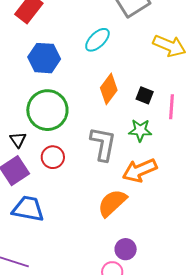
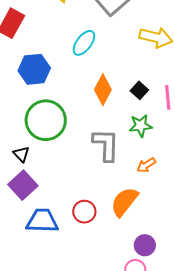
black square: (145, 95) -> (139, 90), turned 30
red circle: (53, 157) -> (84, 212), moved
orange arrow: (140, 170) -> (146, 165), size x0.6

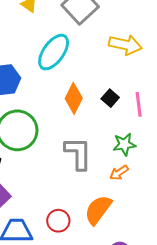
cyan ellipse: (84, 43) -> (54, 52), size x1.4
green star: (140, 126) -> (124, 144), moved

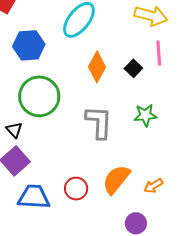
pink line: (139, 104) -> (159, 53), moved
orange arrow: (119, 173) -> (153, 186), moved

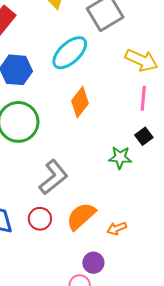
black square: (133, 68) -> (144, 136), moved
gray L-shape: (99, 122) -> (53, 177), moved, turned 39

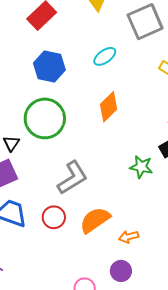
cyan ellipse: (70, 53) -> (105, 56), size x0.6
purple circle: (93, 263) -> (121, 271), moved

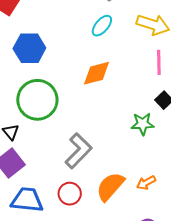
cyan ellipse: (105, 56) -> (102, 26), moved
orange diamond: (109, 107) -> (97, 73), turned 44
orange arrow: (129, 237) -> (146, 183), moved

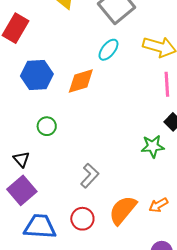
orange diamond: (97, 73) -> (81, 81), moved
green circle: (37, 100) -> (47, 126), size x0.5
gray L-shape: (78, 151) -> (90, 176), size x0.7

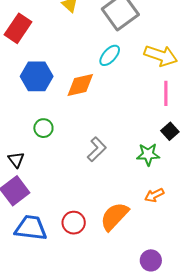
gray L-shape: (90, 176) -> (97, 149), moved
orange arrow: (158, 205) -> (154, 195), moved

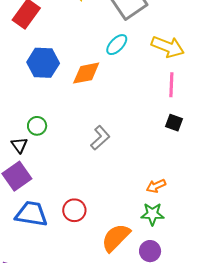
green circle: (43, 128) -> (37, 126), moved
black square: (170, 131) -> (174, 123), turned -30
green star: (148, 154) -> (152, 214), moved
orange semicircle: (114, 216) -> (116, 238), moved

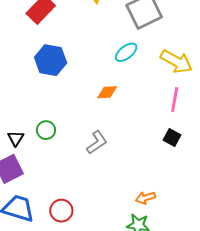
orange diamond: (86, 73) -> (107, 92), moved, size x0.7
green circle: (37, 126) -> (46, 130), moved

